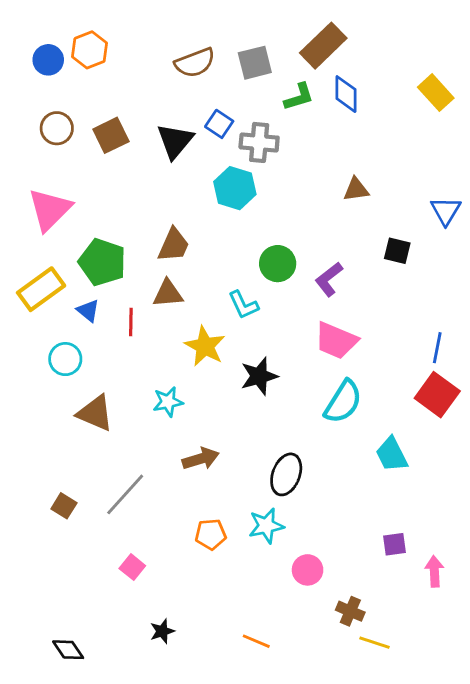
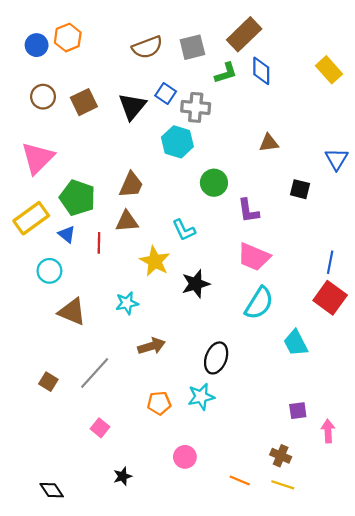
green circle: (278, 264) -> (214, 183), moved
purple L-shape: (329, 279) -> (248, 211), turned -60
pink circle: (308, 570) -> (185, 457), moved
brown cross: (350, 611) -> (281, 456), moved
orange line: (256, 641) -> (240, 481), moved

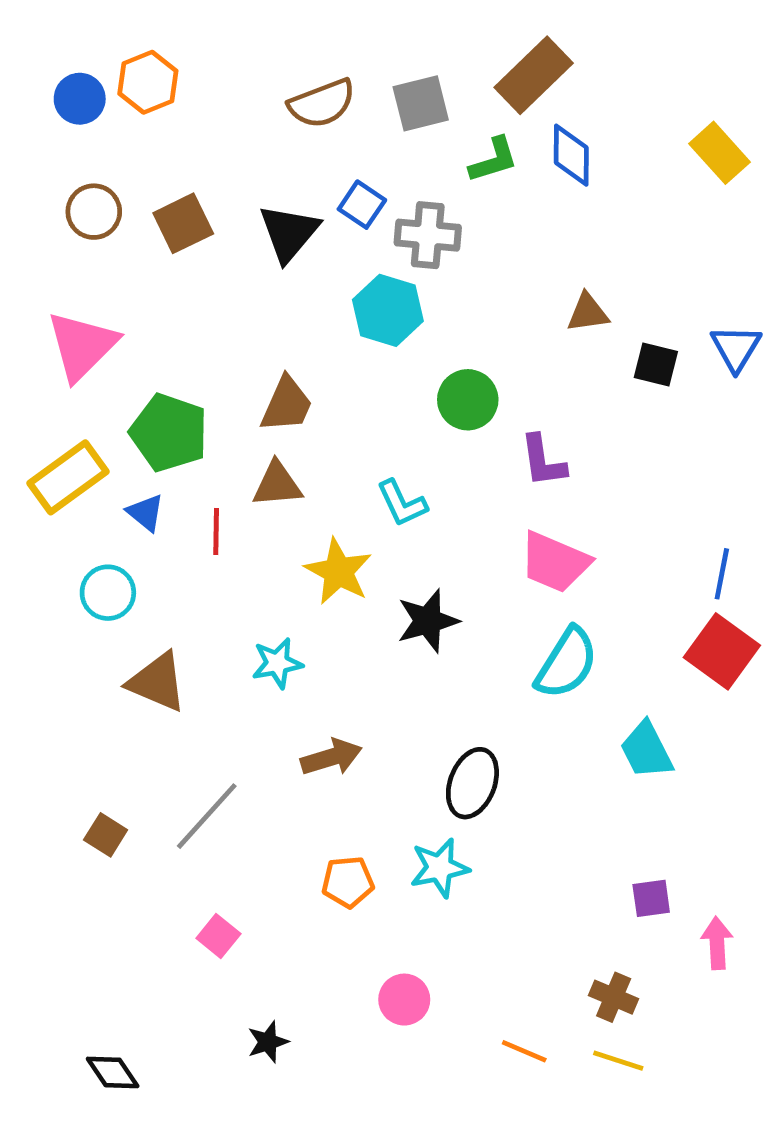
black square: (300, 189) -> (656, 364), moved

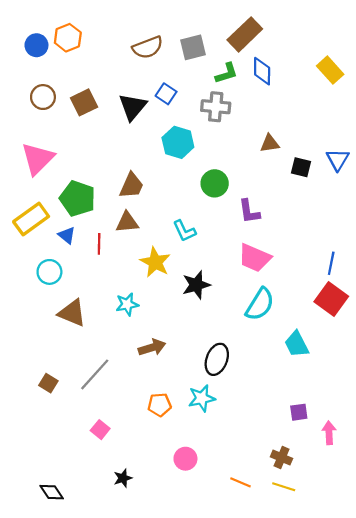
gray cross: (428, 235) -> (216, 107), moved

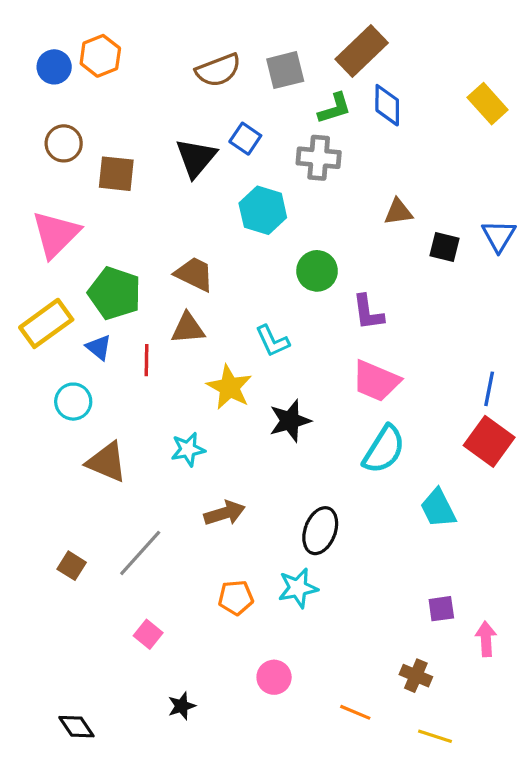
brown square: (84, 102) -> (116, 174), moved, turned 32
brown trapezoid: (131, 186) -> (194, 274), turned -88
yellow line: (284, 487) -> (435, 736), moved

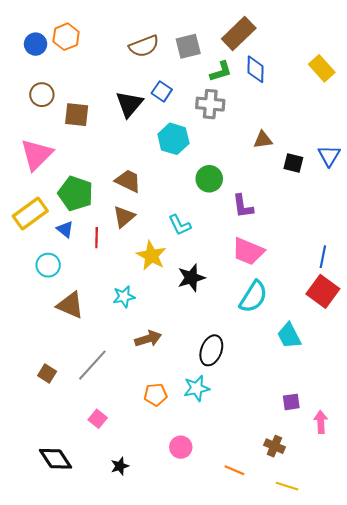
brown triangle: (188, 328) -> (124, 217), turned -35
black diamond: (76, 727) -> (56, 459), moved, size x1.4

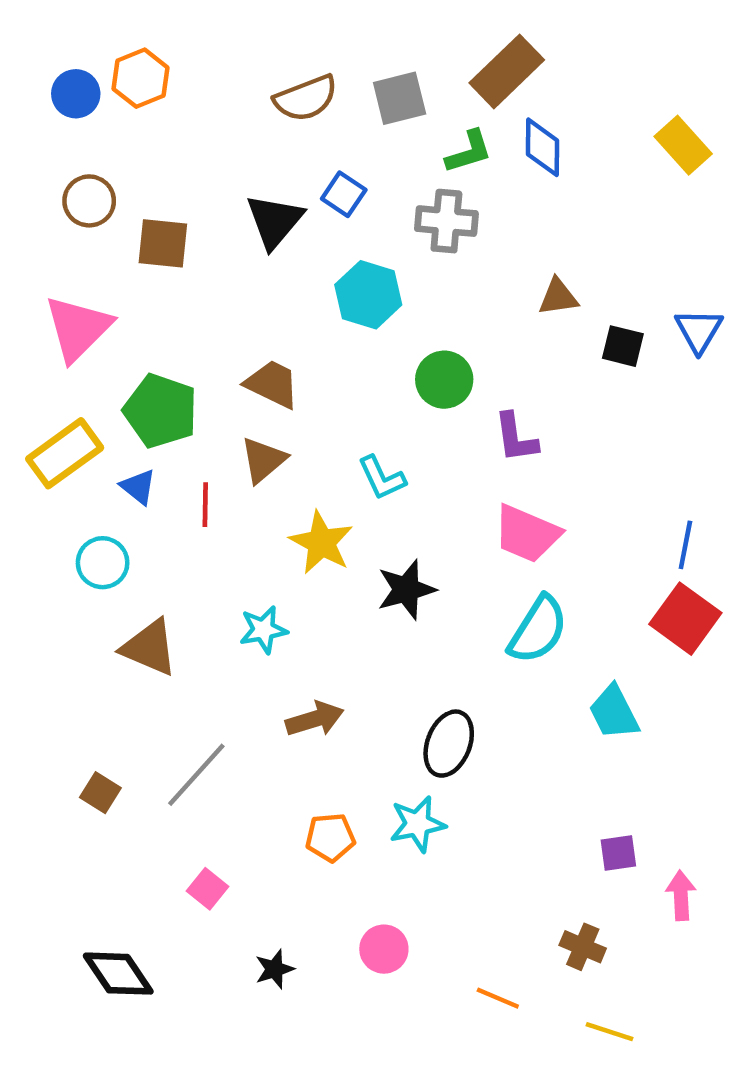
black star: (120, 466) -> (275, 969), moved

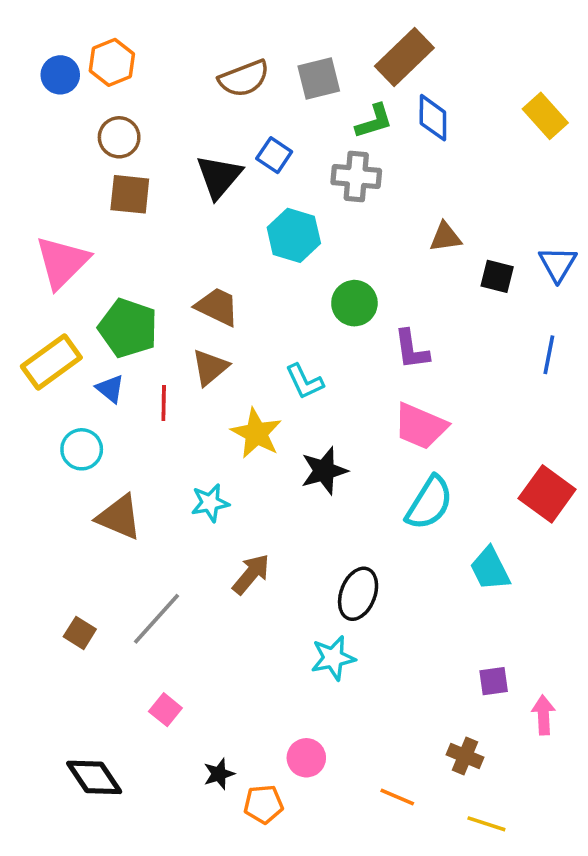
brown circle: (89, 201) -> (119, 137), moved
blue line: (685, 545) -> (549, 355), moved
brown arrow: (315, 719) -> (251, 574), turned -33
orange pentagon: (330, 837) -> (264, 804), moved

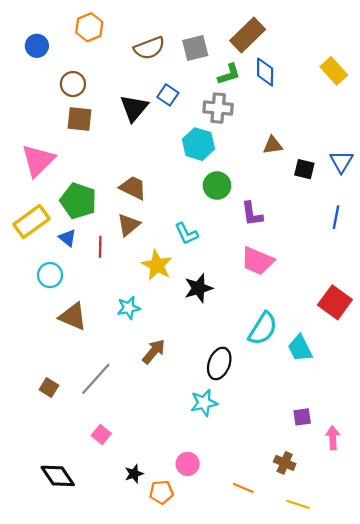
orange hexagon: (112, 62) -> (89, 27), moved
cyan hexagon: (294, 235) -> (198, 144), moved
cyan semicircle: (429, 503) -> (263, 329), moved

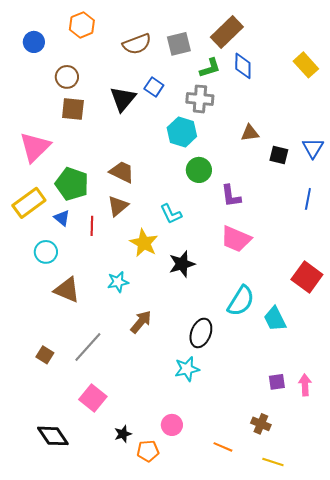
pink square: (101, 434) -> (93, 398), size x1.5
pink arrow: (333, 438) -> (305, 385), moved

